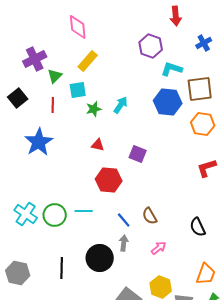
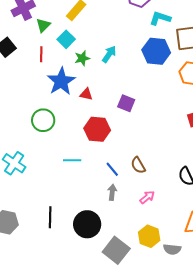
cyan square: (78, 90) -> (66, 39), turned -36
blue star: (39, 142) -> (61, 81), moved
green circle: (55, 215) -> (43, 120), moved
black circle: (100, 258) -> (87, 224), moved

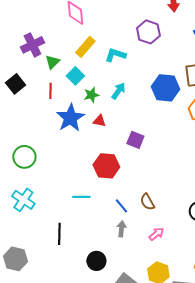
cyan L-shape: (160, 18) -> (115, 55), moved
red triangle: (86, 94) -> (99, 121), moved
green circle: (43, 120) -> (24, 157), moved
black line: (50, 217) -> (59, 234), moved
black circle: (87, 224) -> (96, 261), size x0.7

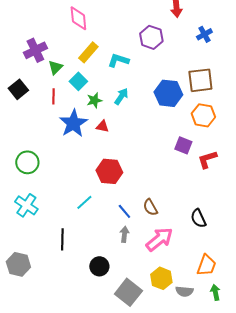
purple square: (135, 140) -> (183, 145), moved
cyan line: (81, 197) -> (84, 202), turned -42
pink arrow: (156, 234) -> (159, 239), size x1.8

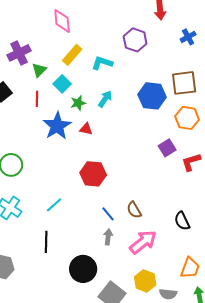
purple square: (183, 145) -> (167, 148), turned 36
cyan line: (84, 202) -> (54, 205), moved
black circle: (99, 266) -> (83, 269), size x1.4

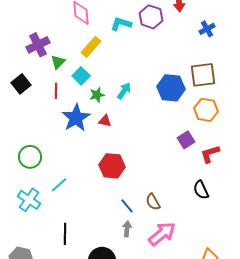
purple hexagon: (135, 40) -> (151, 17), moved
cyan L-shape: (102, 63) -> (121, 24), moved
cyan line: (54, 205) -> (59, 185), moved
black semicircle: (182, 221) -> (201, 190), moved

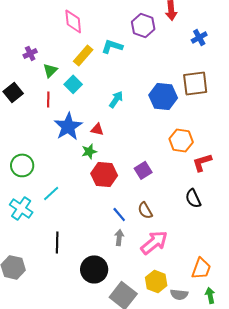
cyan L-shape: (121, 24) -> (112, 46), moved
purple cross: (38, 45) -> (30, 53), size x0.6
green star: (97, 95) -> (89, 151), moved
orange hexagon: (206, 110) -> (181, 140), moved
purple square: (186, 140) -> (143, 170), moved

